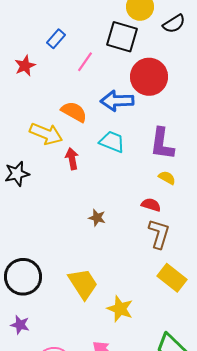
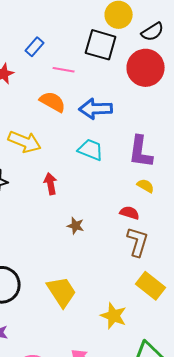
pink line: (85, 62) -> (64, 70), turned 65
red circle: (149, 77) -> (146, 68), moved
orange semicircle: (74, 112) -> (53, 102), moved
red arrow: (72, 159) -> (51, 184), moved
yellow star: (120, 309) -> (114, 316), moved

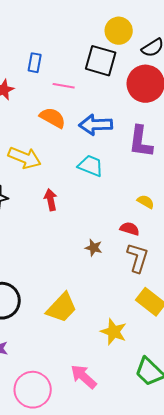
blue rectangle: (35, 47) -> (35, 63), turned -30
purple L-shape: (141, 152) -> (141, 142), moved
brown star: (76, 226) -> (94, 248), moved
yellow trapezoid: (62, 292) -> (62, 308), turned 76

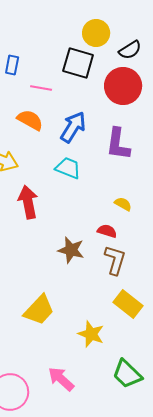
blue arrow: (96, 125) -> (73, 127), turned 124
red arrow: (51, 200) -> (28, 202), size x1.5
brown star: (94, 248) -> (71, 250), size x1.5

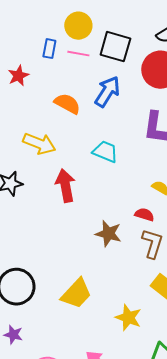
yellow circle: (96, 33) -> (78, 26), moved
pink line: (41, 88) -> (78, 54), moved
blue arrow: (73, 127) -> (107, 92), moved

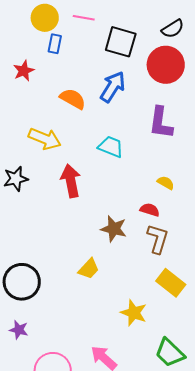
yellow circle: (78, 26) -> (45, 18), moved
pink line: (78, 54) -> (84, 18), moved
yellow trapezoid: (76, 294) -> (89, 269), moved, size x0.7

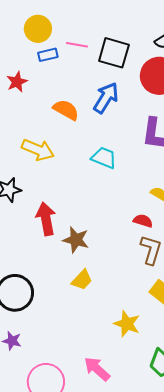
pink line: (84, 18) -> (77, 45), moved
blue rectangle: (55, 44) -> (48, 55), turned 66
red arrow: (71, 181) -> (46, 219), moved
brown star: (114, 229) -> (76, 240), moved

